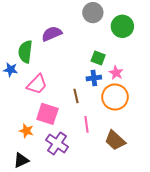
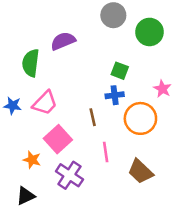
blue star: (11, 70) -> (13, 106), moved
pink star: (116, 73) -> (162, 89), moved
pink square: (47, 114) -> (58, 139), turned 30

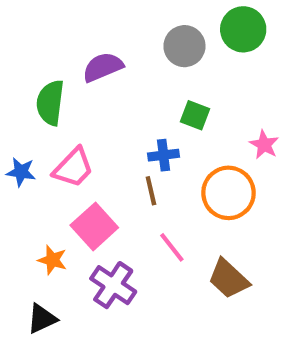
gray circle: (113, 15) -> (184, 46), moved
green circle: (149, 32) -> (243, 29), moved
blue cross: (115, 95) -> (164, 155), moved
pink line: (106, 152) -> (172, 247), turned -30

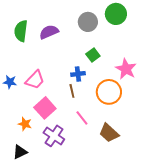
green semicircle: (50, 103) -> (21, 31), moved
green square: (195, 115) -> (93, 55), turned 32
pink star: (264, 145) -> (126, 69), size x1.5

